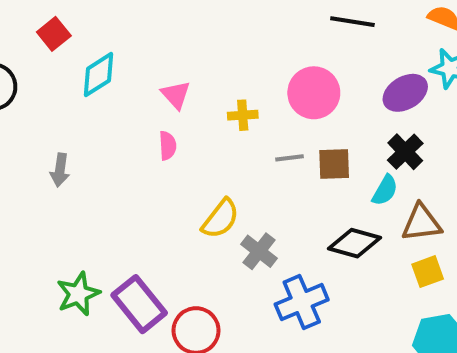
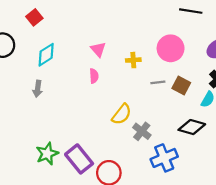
cyan diamond: (99, 75) -> (46, 55), moved
brown square: (334, 164) -> (181, 86), turned 30

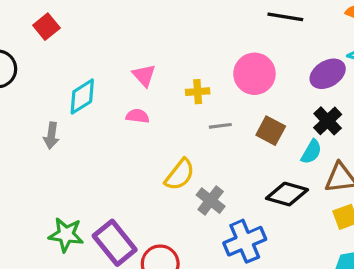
cyan diamond: (46, 55) -> (82, 97), moved
pink semicircle: (94, 76) -> (137, 116), turned -80
gray line: (158, 82) -> (220, 126), moved
green star: (47, 154) -> (66, 235), turned 30

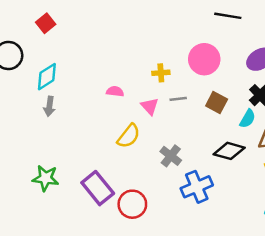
pink triangle: (144, 75) -> (150, 106), moved
cyan diamond: (82, 97) -> (47, 77), moved
yellow semicircle: (180, 175) -> (129, 136), moved
green star: (66, 235) -> (46, 178), moved

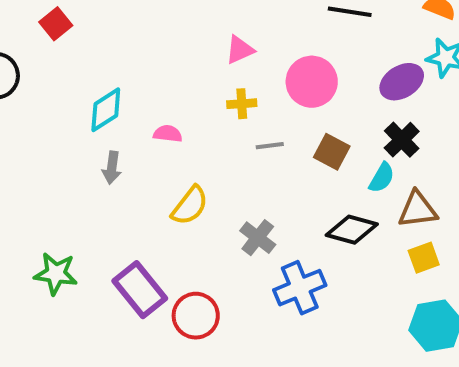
cyan diamond: (47, 77) -> (106, 110), moved
gray arrow: (49, 106) -> (112, 168), moved
pink triangle: (150, 106) -> (240, 50), moved, turned 48

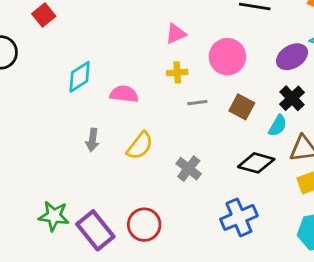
pink semicircle: (168, 134) -> (124, 94), size x1.4
gray arrow: (112, 168) -> (93, 140), moved
green star: (56, 274) -> (54, 216), moved
blue cross: (300, 288) -> (239, 217), moved
purple rectangle: (140, 290) -> (95, 230), moved

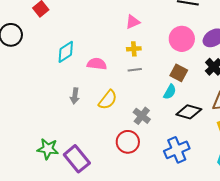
pink circle: (227, 57) -> (182, 39), moved
gray line: (197, 103) -> (135, 70), moved
cyan semicircle: (278, 126) -> (170, 92), moved
red circle: (144, 225) -> (128, 142), moved

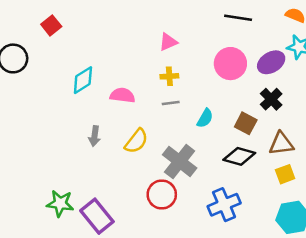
brown square: (179, 73) -> (246, 123), moved
cyan semicircle: (170, 92) -> (205, 118), moved
gray cross: (142, 116) -> (180, 161), size x1.5

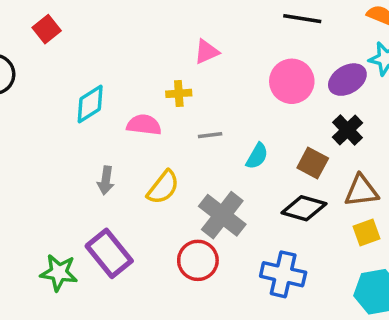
yellow cross: (169, 76) -> (179, 93), moved
blue cross: (224, 205) -> (283, 274), turned 36
purple rectangle: (97, 216) -> (109, 253), moved

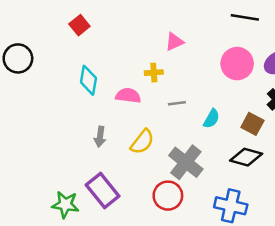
red square: (47, 29) -> (79, 25), moved
cyan diamond: (90, 104) -> (88, 80), turned -48

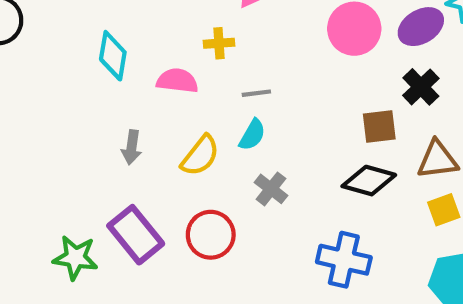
cyan semicircle: (211, 119) -> (252, 135), moved
brown square: (252, 124) -> (379, 126), turned -35
gray cross: (186, 162) -> (271, 189), size x0.6
red circle: (168, 196) -> (211, 235), moved

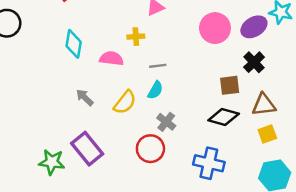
gray arrow: (132, 147) -> (85, 97), turned 126
red circle: (211, 235) -> (150, 149), moved

